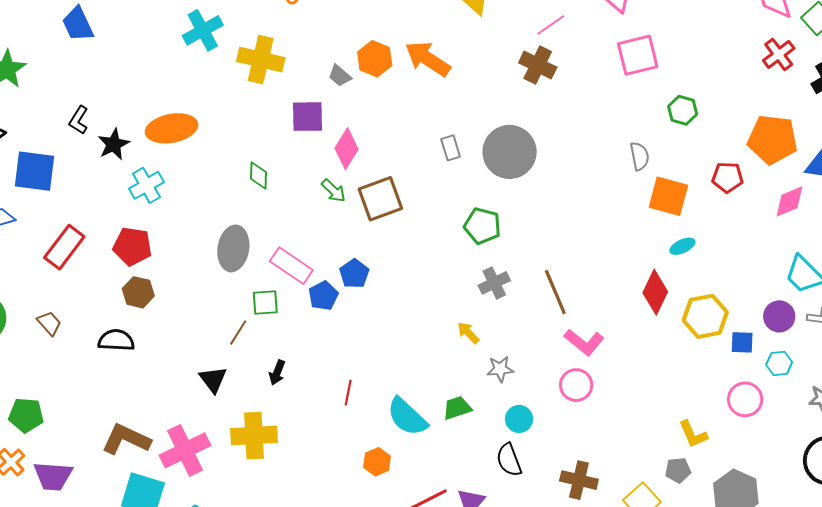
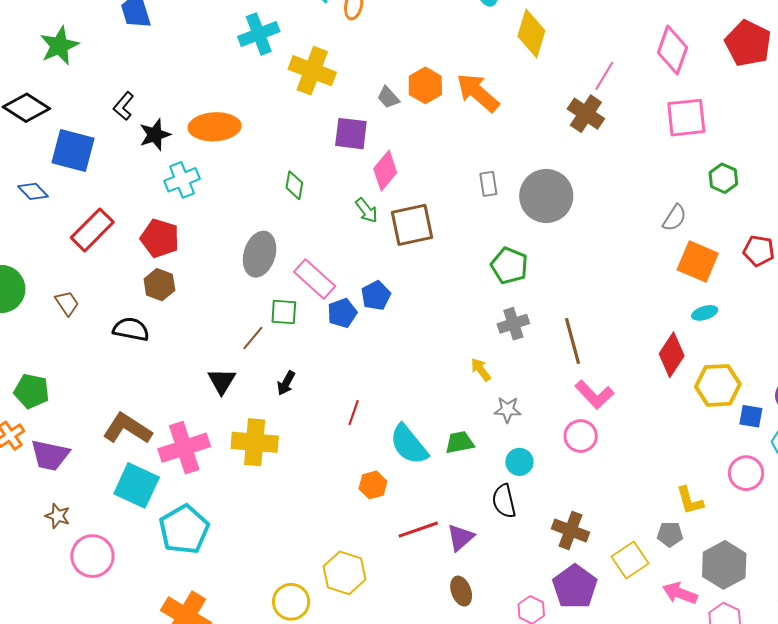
pink line: (551, 25) -> (604, 76), turned -32
gray semicircle: (640, 156) -> (674, 218), turned 36

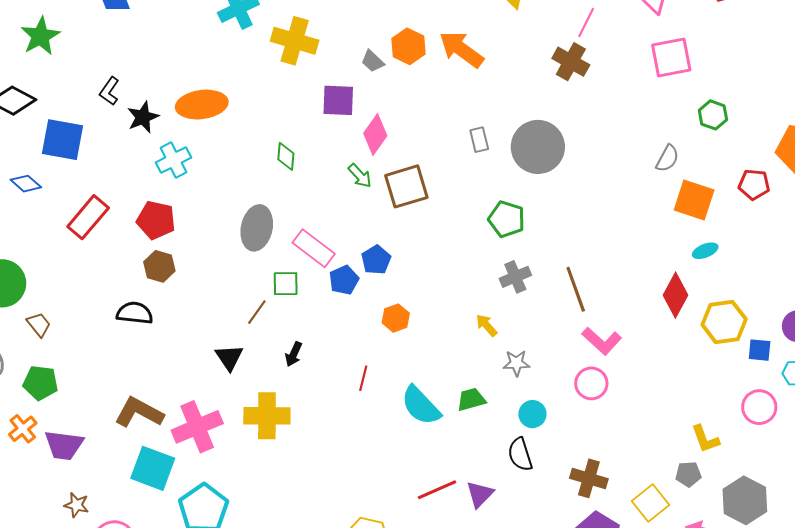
brown trapezoid: (67, 303) -> (39, 325), moved
orange hexagon: (373, 485) -> (396, 318), moved

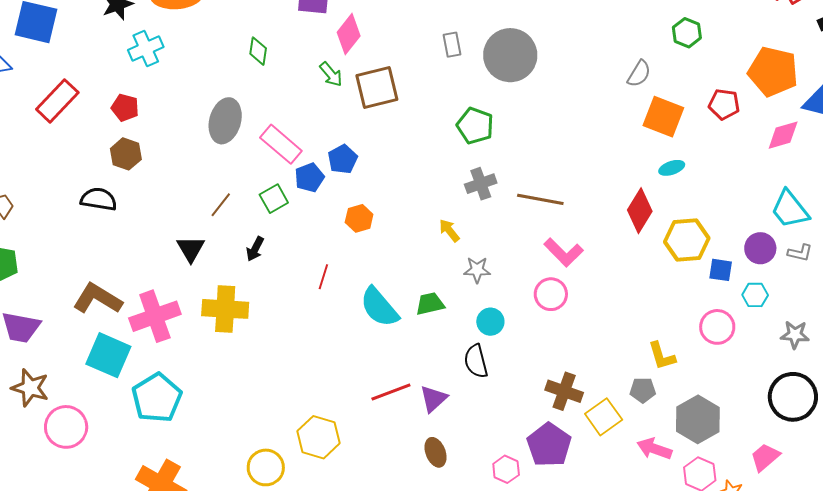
red pentagon: (156, 220) -> (125, 108), size x0.7
green square: (286, 284) -> (274, 199), moved, turned -32
brown line: (576, 289) -> (540, 199), turned -63
brown cross: (589, 478) -> (564, 391), moved
brown star: (76, 505) -> (30, 388), size x1.5

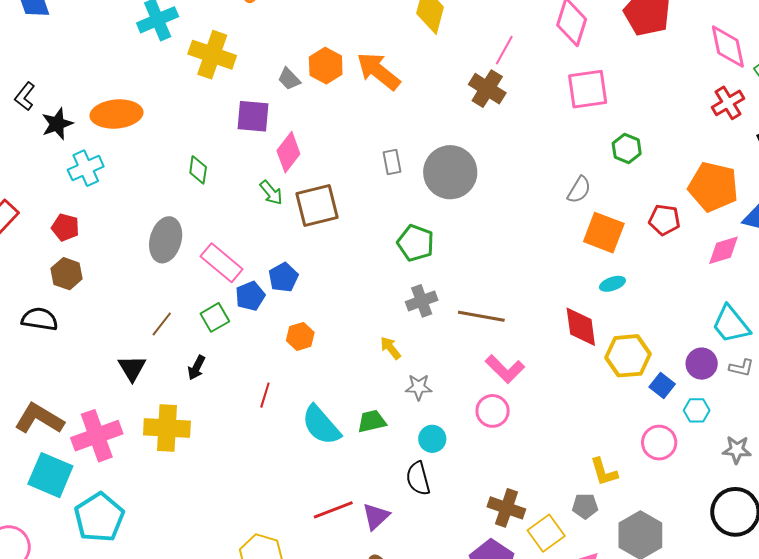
red diamond: (640, 211) -> (581, 327), turned -39
blue square: (721, 270) -> (662, 386), turned 30

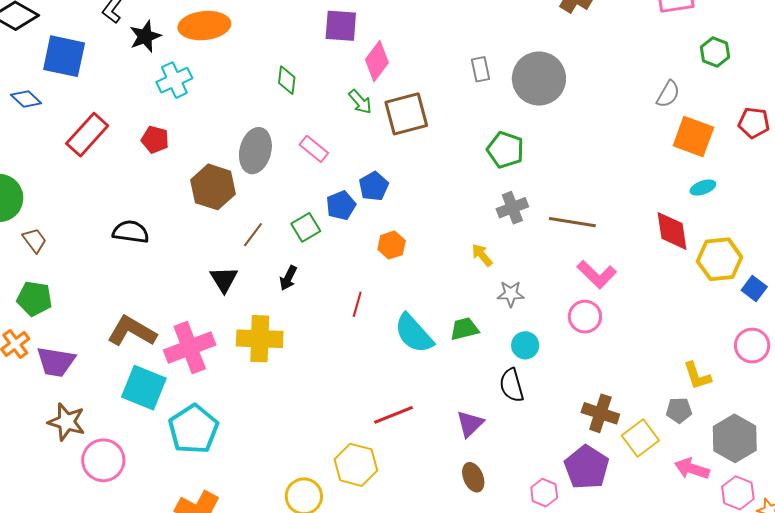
pink rectangle: (222, 263) -> (314, 149), moved, size x0.7
brown hexagon: (67, 274) -> (213, 187), moved, size x1.4
red line: (333, 510) -> (393, 415), moved

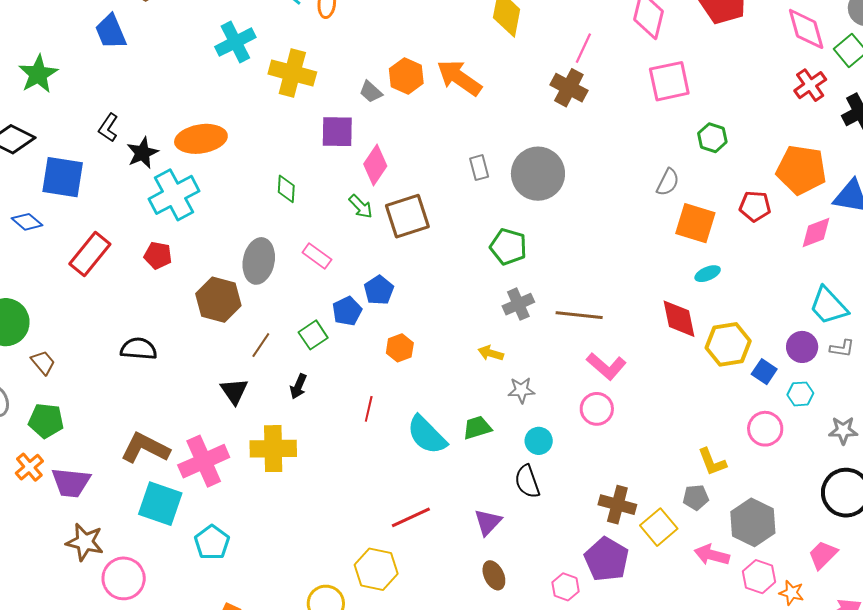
cyan cross: (174, 80) -> (174, 195), size x1.4
yellow arrow: (482, 255) -> (491, 353), turned -30
cyan pentagon: (193, 429) -> (212, 542), size x0.7

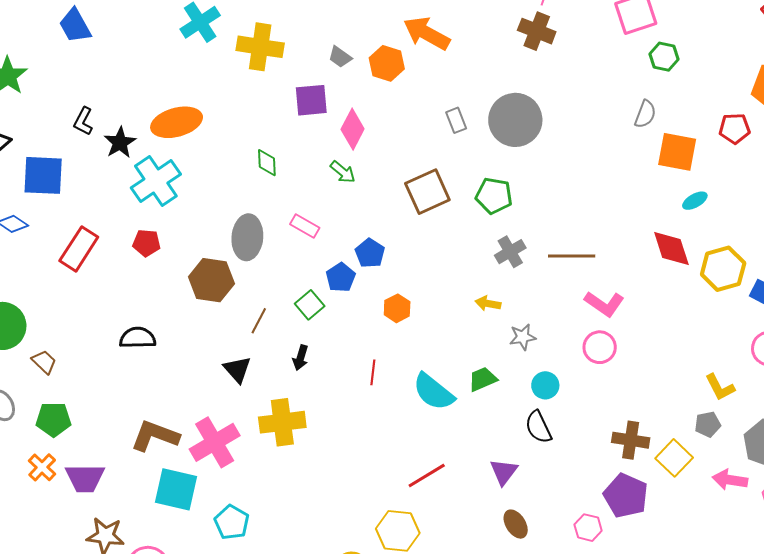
orange hexagon: (406, 76) -> (387, 63), moved
green hexagon: (712, 138) -> (664, 57), moved
brown square: (407, 216) -> (427, 192), moved

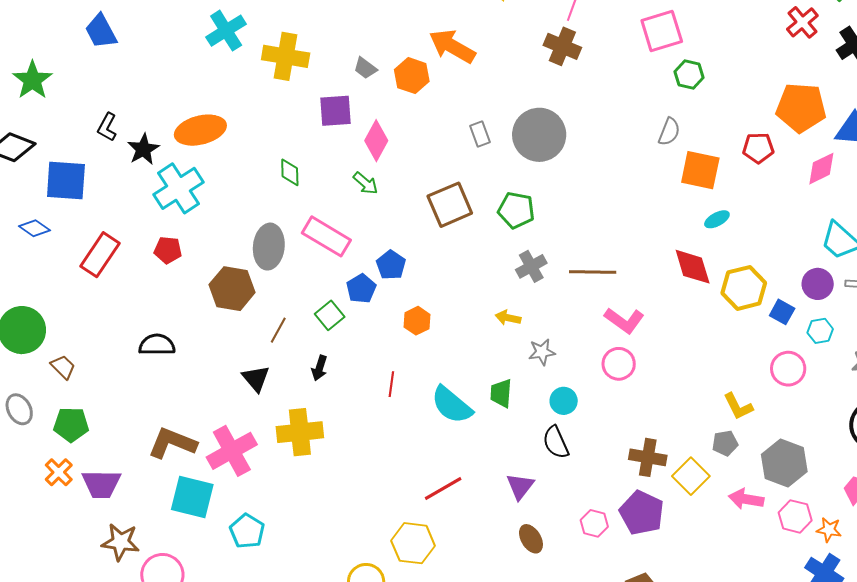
pink rectangle: (305, 226) -> (326, 236), size x1.6
green trapezoid: (483, 379) -> (501, 393), turned -64
pink hexagon: (588, 528) -> (594, 523), moved

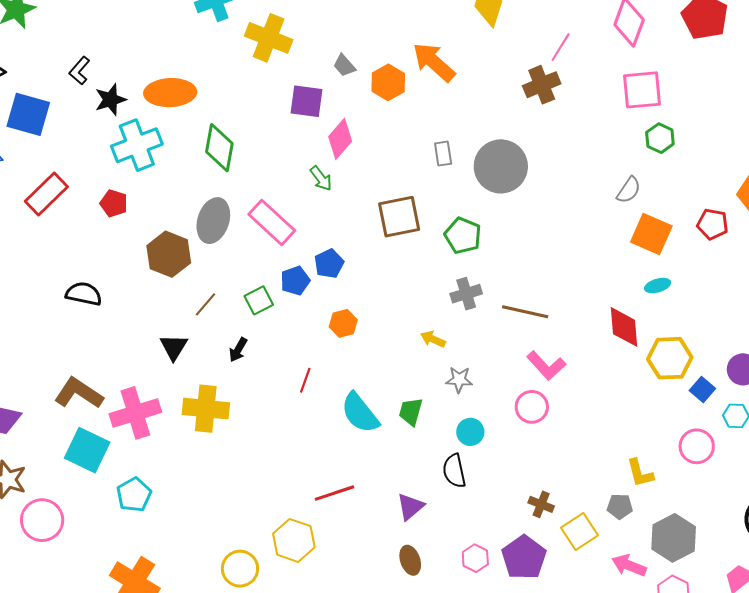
brown cross: (562, 46) -> (542, 85), turned 33
green diamond: (290, 172) -> (219, 148), moved, size x1.6
brown cross: (648, 457) -> (541, 504), size x0.7

